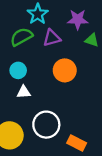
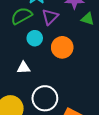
purple triangle: (52, 38) -> (50, 17), turned -30
cyan circle: (18, 70) -> (35, 38), moved

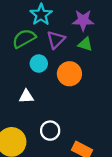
green triangle: (88, 19) -> (85, 44), moved
white circle: (45, 98) -> (50, 131), size x0.7

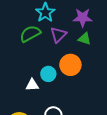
cyan circle: (39, 64) -> (48, 74), moved

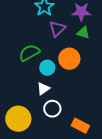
green semicircle: (30, 34) -> (29, 53), moved
white triangle: (32, 85) -> (43, 89), moved, turned -32

